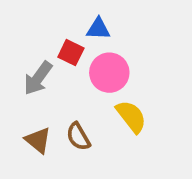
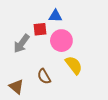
red square: (71, 53) -> (40, 29), turned -32
brown triangle: (38, 140) -> (16, 87), moved

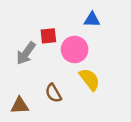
blue triangle: (55, 16) -> (92, 20), moved
brown triangle: (16, 87) -> (20, 106), turned -42

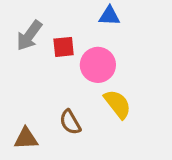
blue triangle: (92, 20) -> (109, 16), moved
gray arrow: (26, 53) -> (29, 35), moved

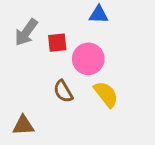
brown semicircle: (70, 122) -> (63, 91), moved

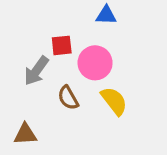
gray arrow: (26, 32) -> (36, 71), moved

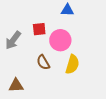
gray arrow: (36, 71) -> (13, 40), moved
yellow semicircle: (114, 101) -> (72, 64), turned 54

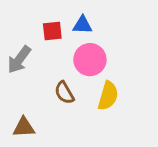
blue triangle: (67, 10) -> (82, 25), moved
red square: (39, 29) -> (52, 31), moved

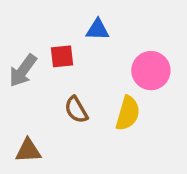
red square: (52, 31) -> (62, 56), moved
pink circle: (90, 60) -> (151, 71), moved

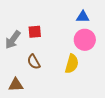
blue triangle: (98, 30) -> (83, 17), moved
brown semicircle: (76, 110) -> (34, 62), moved

